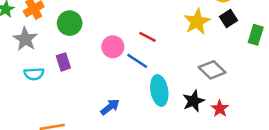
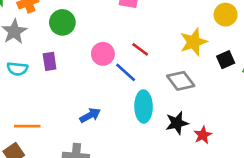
black square: (229, 18) -> (226, 60), moved
gray diamond: (212, 70) -> (181, 81), moved

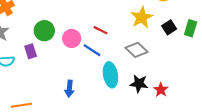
green circle: (62, 22) -> (44, 31), moved
blue arrow: (90, 115) -> (69, 89), turned 133
black star: (177, 123) -> (139, 84), turned 30

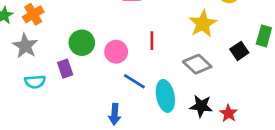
black square: (169, 27) -> (239, 51), moved
red line: (101, 30) -> (152, 41), turned 64
blue line: (92, 50) -> (134, 81), moved

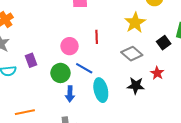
green circle: (82, 43) -> (60, 73), moved
cyan ellipse: (165, 96) -> (101, 90), moved
red star: (229, 113) -> (157, 73), moved

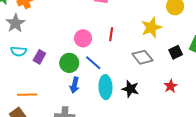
purple rectangle: (31, 60) -> (39, 57), moved, turned 40
red star: (157, 73) -> (171, 86), moved
black star: (136, 86) -> (130, 89), moved

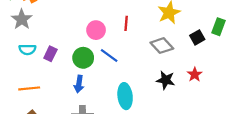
blue arrow: (75, 85) -> (79, 84), moved
cyan ellipse: (105, 87) -> (125, 96), moved
black star: (130, 89) -> (166, 80), moved
orange line: (27, 95) -> (29, 88), moved

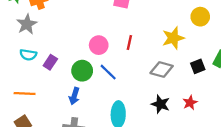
gray diamond: (162, 46) -> (162, 70), turned -40

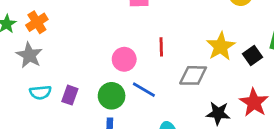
yellow star: (173, 38) -> (221, 46), moved
gray diamond: (162, 70) -> (193, 75), moved
red star: (190, 103) -> (254, 102), size x1.5

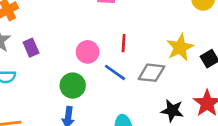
blue line: (144, 90) -> (115, 72), moved
purple rectangle: (70, 95) -> (31, 48), moved, turned -48

